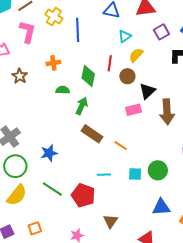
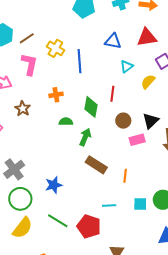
yellow semicircle: (136, 55) -> (148, 82), moved
brown circle: (127, 76) -> (123, 121), moved
orange line: (121, 146) -> (125, 176), turned 64

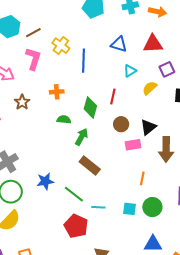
orange line: (125, 176) -> (142, 178), moved
green line: (58, 221) -> (74, 194), moved

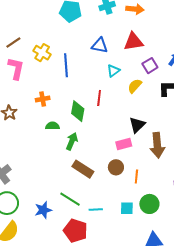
brown circle: (121, 124) -> (116, 167), moved
blue star: (45, 181) -> (43, 210), moved

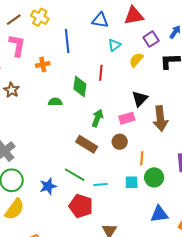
yellow cross: (42, 53) -> (40, 17), moved
orange cross: (43, 99) -> (43, 64), moved
green arrow: (72, 141) -> (97, 118), moved
orange line: (136, 177) -> (142, 158), moved

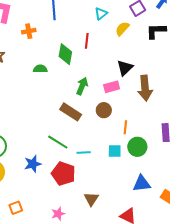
blue star: (48, 186) -> (33, 164), moved

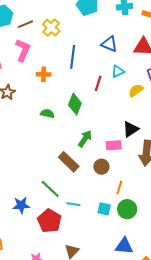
red line: (87, 41) -> (98, 83), moved

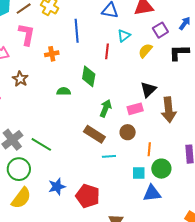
green line: (50, 189) -> (41, 144), moved
cyan line: (73, 204) -> (109, 156), moved
blue triangle: (124, 246) -> (152, 193), moved

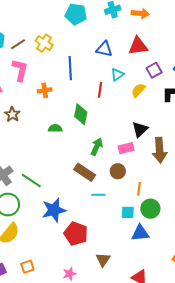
blue star: (57, 187) -> (54, 210), moved, size x1.4

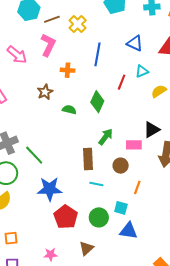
brown star: (12, 114) -> (45, 92), moved
brown rectangle: (85, 172) -> (88, 159), turned 40
green circle: (150, 209) -> (99, 217), moved

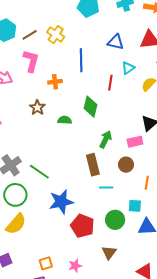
orange square: (11, 238) -> (46, 263), moved

